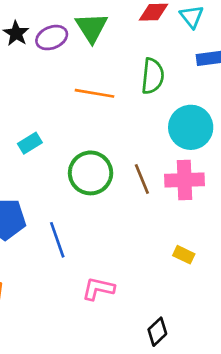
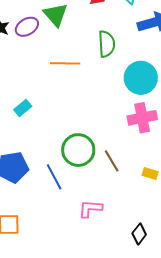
green circle: (91, 173) -> (78, 150), moved
brown line: (142, 179) -> (112, 161), moved

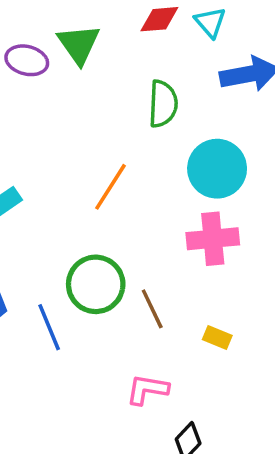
purple ellipse: (27, 27) -> (27, 60), turned 40
orange line: (65, 63) -> (110, 187), moved, turned -64
pink L-shape: (90, 209) -> (147, 389), moved

